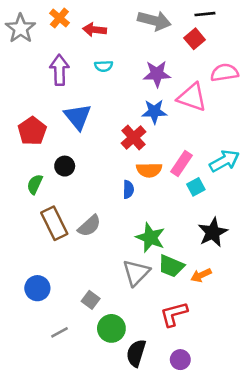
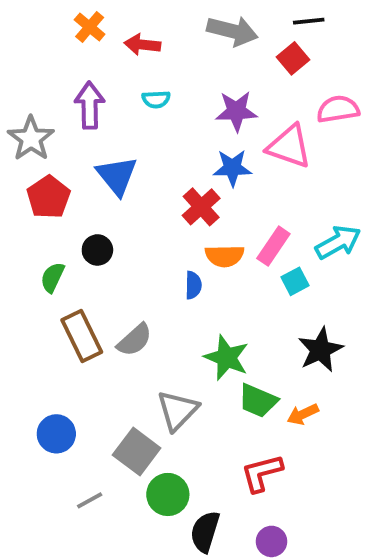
gray star: (21, 28) -> (31, 139), moved
gray triangle: (136, 273) -> (178, 410), moved
gray square: (91, 300) -> (137, 451), size x1.6

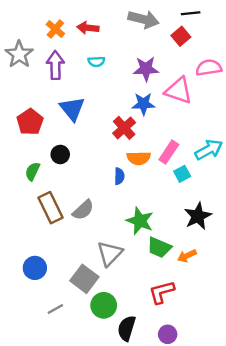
orange cross: (90, 27) -> (55, 29), moved
gray star: (31, 139) -> (19, 54), moved

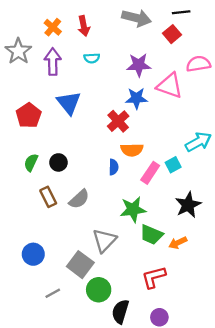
red arrow: (88, 28) -> (84, 26), turned -108
pink rectangle: (169, 152) -> (150, 173), moved
black circle: (60, 154) -> (58, 162), moved
brown rectangle: (51, 208) -> (48, 197), size x0.7
green star: (140, 221) -> (133, 209), turned -30

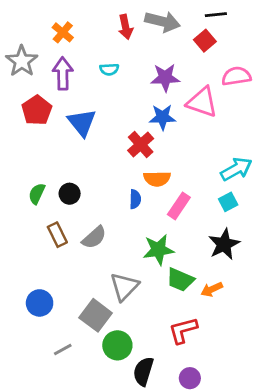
red arrow: (84, 26) -> (126, 27), moved
red pentagon: (29, 115) -> (37, 110), moved
cyan square: (173, 165) -> (228, 202), moved

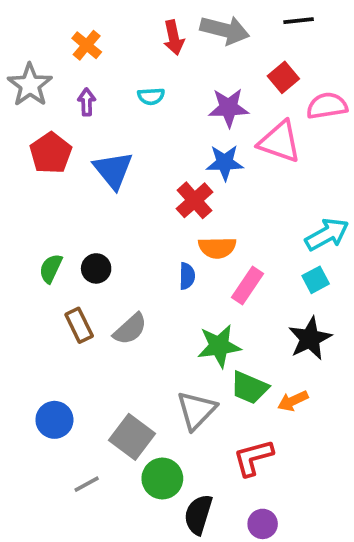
red square: (205, 41) -> (283, 77), moved
purple arrow: (63, 73) -> (87, 102), size x0.6
gray triangle: (124, 287) -> (196, 410), moved

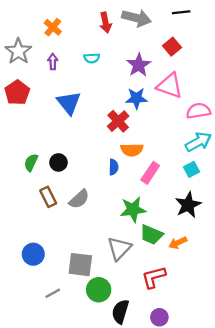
pink semicircle: (327, 106) -> (198, 111), moved
purple star: (229, 108) -> (139, 65), turned -30
red pentagon: (51, 153) -> (17, 93), moved
gray square: (132, 437) -> (80, 265), turned -30

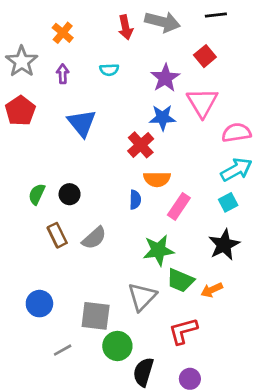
pink triangle: (170, 86) -> (202, 103), turned 40

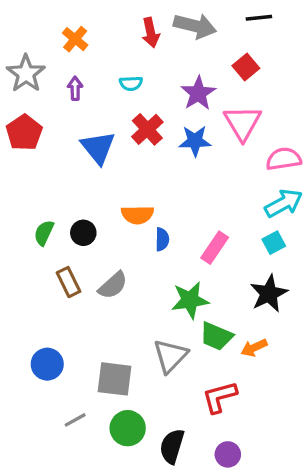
red cross: (141, 145) -> (147, 129), moved
orange semicircle: (157, 179) -> (137, 215), moved
green circle: (117, 346) -> (128, 428), moved

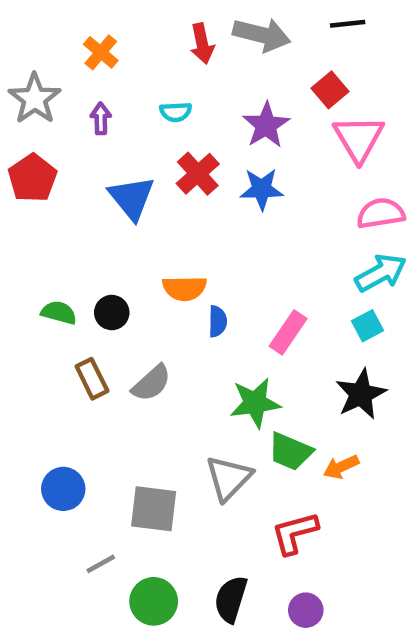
pink triangle: (243, 123) -> (359, 138), moved
green semicircle: (44, 233) -> (59, 313), turned 80
green circle: (128, 428) -> (154, 601), moved

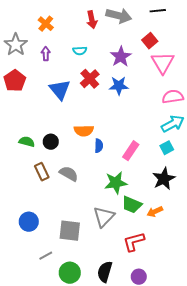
gray semicircle: (151, 383) -> (69, 174), turned -108

